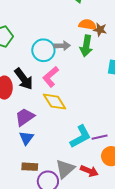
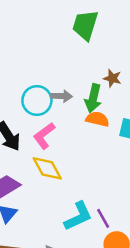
orange semicircle: (88, 25) -> (97, 119), moved
purple line: (100, 137) -> (103, 218), turned 70

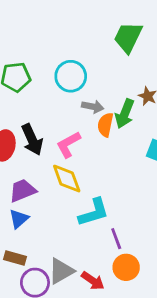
cyan circle: (37, 101) -> (71, 76), moved
orange semicircle: (97, 119) -> (105, 125), moved, turned -100
cyan L-shape: (78, 216) -> (94, 212), moved

